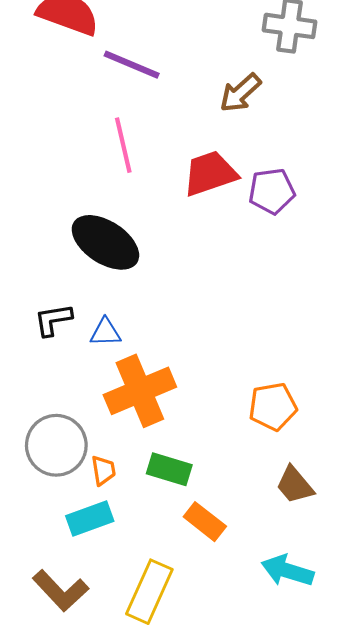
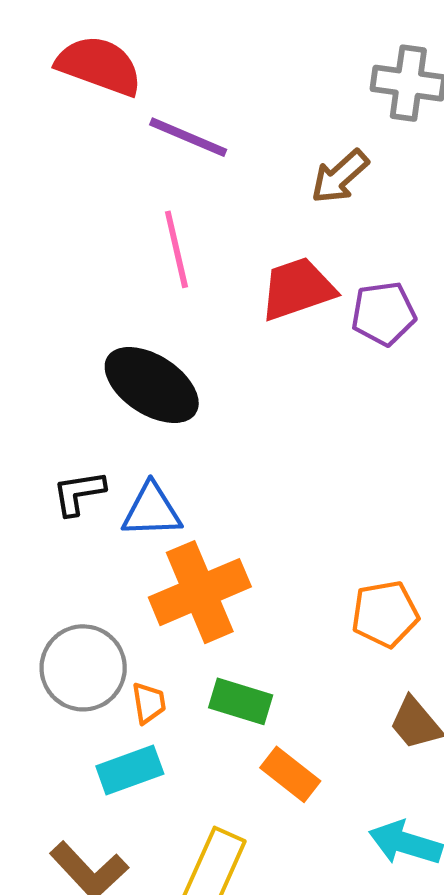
blue triangle: (105, 332) -> (152, 510), size x1.4

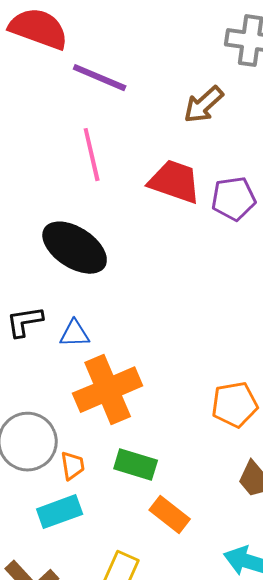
red trapezoid: (297, 289) -> (175, 182), turned 38
blue triangle: (152, 510) -> (75, 334), size x0.7

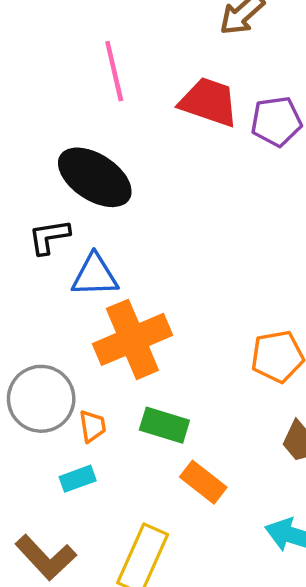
black L-shape: (25, 322) -> (49, 237), moved
blue triangle: (75, 334) -> (95, 275), size x1.4
cyan rectangle: (60, 512) -> (78, 479), size x0.7

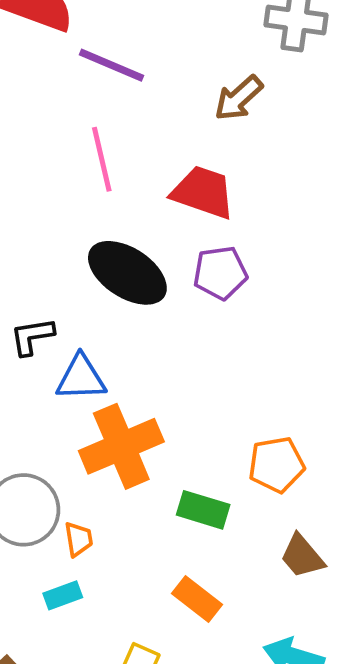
purple pentagon: (276, 121) -> (220, 273), moved
black ellipse: (95, 177) -> (127, 273), moved
green rectangle: (164, 425) -> (203, 510), moved

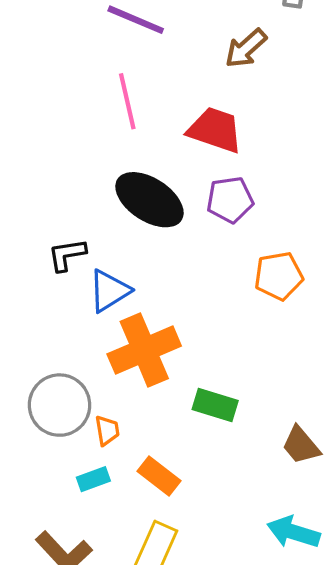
blue triangle: (81, 378) -> (109, 291), turned -30
orange pentagon: (276, 465) -> (279, 276), moved
orange rectangle: (197, 599) -> (159, 476), moved

